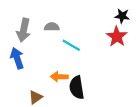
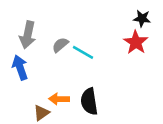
gray semicircle: (52, 27) -> (60, 45), moved, turned -40
orange arrow: (59, 77) -> (59, 99), moved

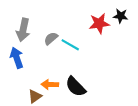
red star: (136, 42) -> (99, 23), moved, turned 30
black semicircle: (89, 101) -> (76, 87), turned -35

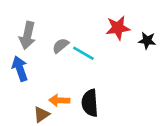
black star: (121, 16) -> (147, 41), moved
black semicircle: (76, 87) -> (90, 103), turned 40

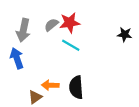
red star: (118, 28) -> (70, 23), moved
gray semicircle: (61, 46) -> (51, 25), moved

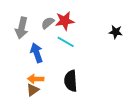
blue arrow: (17, 58) -> (37, 53), moved
orange arrow: (50, 85) -> (36, 79), moved

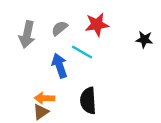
red star: (65, 21) -> (97, 25), moved
blue arrow: (37, 53) -> (59, 66), moved

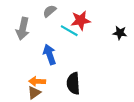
gray semicircle: (59, 28) -> (50, 11), moved
cyan line: (82, 52) -> (69, 31), moved

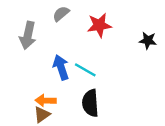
cyan line: (69, 31) -> (85, 70), moved

